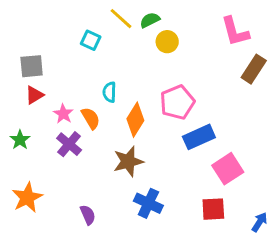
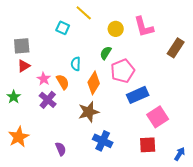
green semicircle: (150, 20) -> (106, 53), moved, turned -32
pink L-shape: (235, 32) -> (144, 27), moved

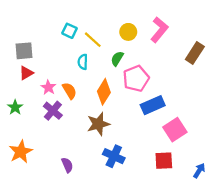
yellow line: (84, 13) -> (93, 40), moved
pink L-shape: (144, 27) -> (159, 30), turned -125
cyan semicircle: (76, 64) -> (83, 62), moved

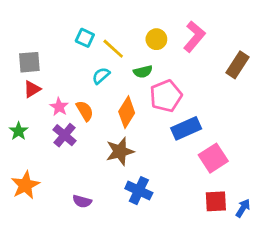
green semicircle: (117, 59) -> (143, 72), turned -136
cyan semicircle: (83, 62) -> (101, 76), turned 48
red square: (164, 161) -> (216, 201), moved
purple semicircle: (67, 165) -> (82, 201), turned 128

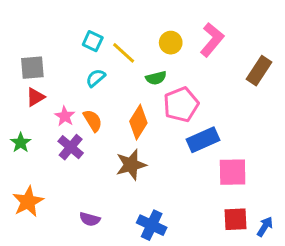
cyan semicircle: (101, 76) -> (96, 78), moved
pink square: (213, 158) -> (233, 172), turned 32
blue cross: (139, 191) -> (152, 225), moved

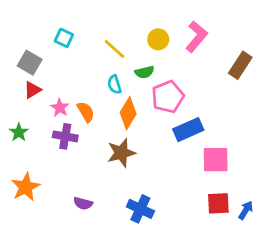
cyan square: (93, 41) -> (64, 38), moved
gray square: (32, 68) -> (30, 63), turned 35
cyan semicircle: (96, 78) -> (114, 84), moved, turned -66
purple cross: (71, 147) -> (65, 136), turned -30

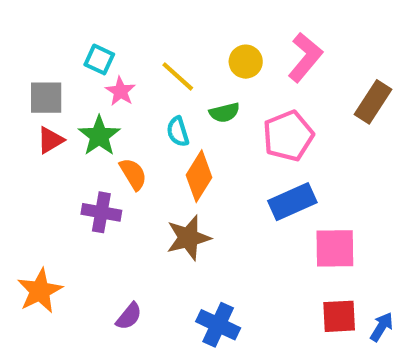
gray square: (30, 63) -> (46, 98), turned -30
pink pentagon: (168, 97) -> (288, 136), moved
pink star: (60, 108) -> (120, 91), moved
green star: (19, 132) -> (99, 136), moved, size x1.4
purple semicircle: (83, 203) -> (129, 316), turned -66

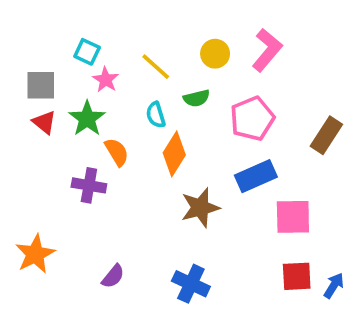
brown rectangle: (373, 102) -> (326, 135), moved
red triangle: (50, 140) -> (44, 122), turned -50
brown star: (188, 238) -> (200, 208), moved

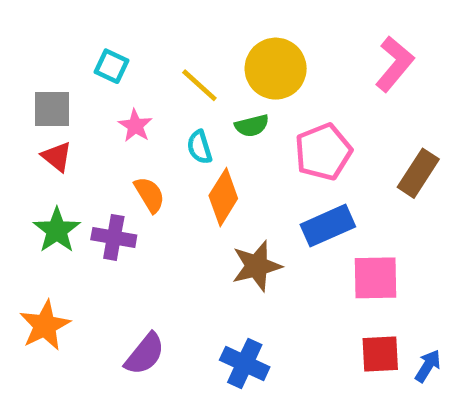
pink L-shape: (267, 50) -> (395, 64), moved
yellow circle: (215, 54) -> (276, 69), size x1.6
pink star: (106, 80) -> (135, 126), moved
green star: (87, 119) -> (57, 230), moved
purple semicircle: (113, 276) -> (145, 354), size x1.4

